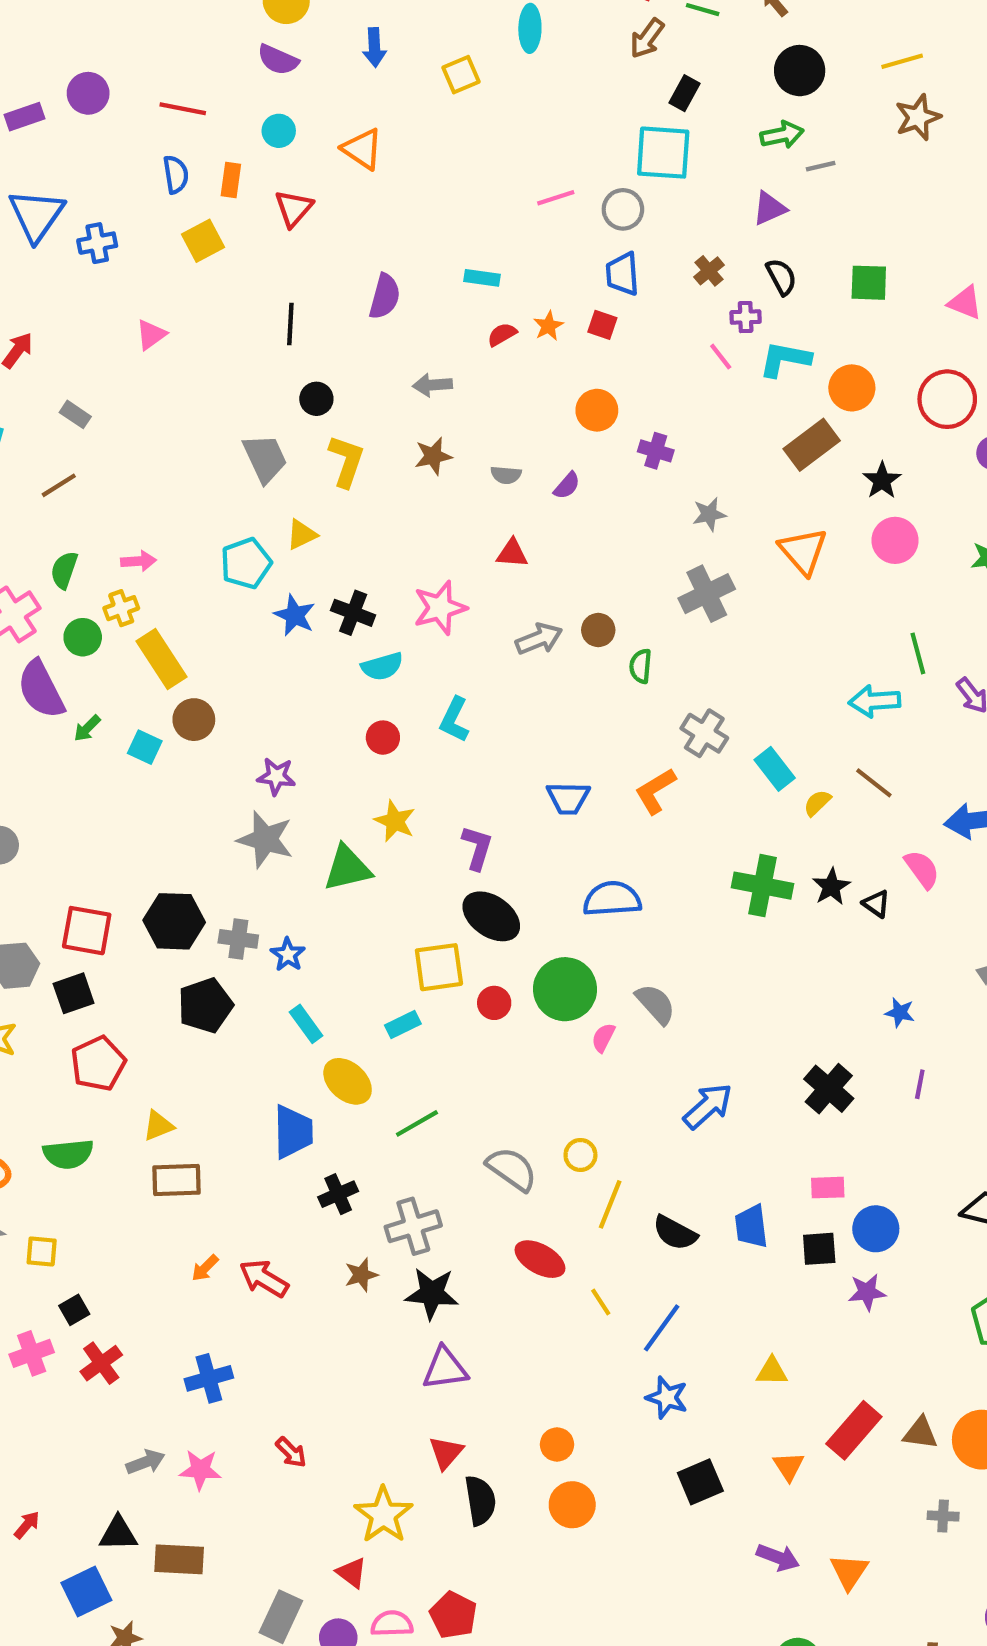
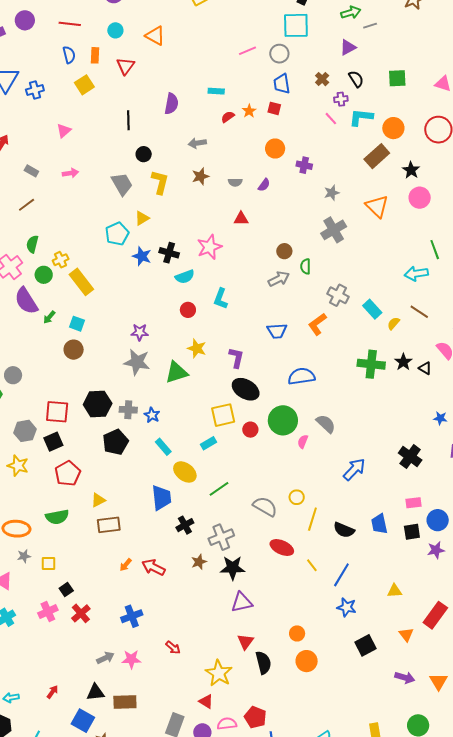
pink arrow: (139, 561) -> (70, 173), moved
gray arrow: (539, 639) -> (279, 279), moved
brown circle: (194, 720) -> (74, 350), moved
blue square: (86, 1591) -> (83, 721), turned -30

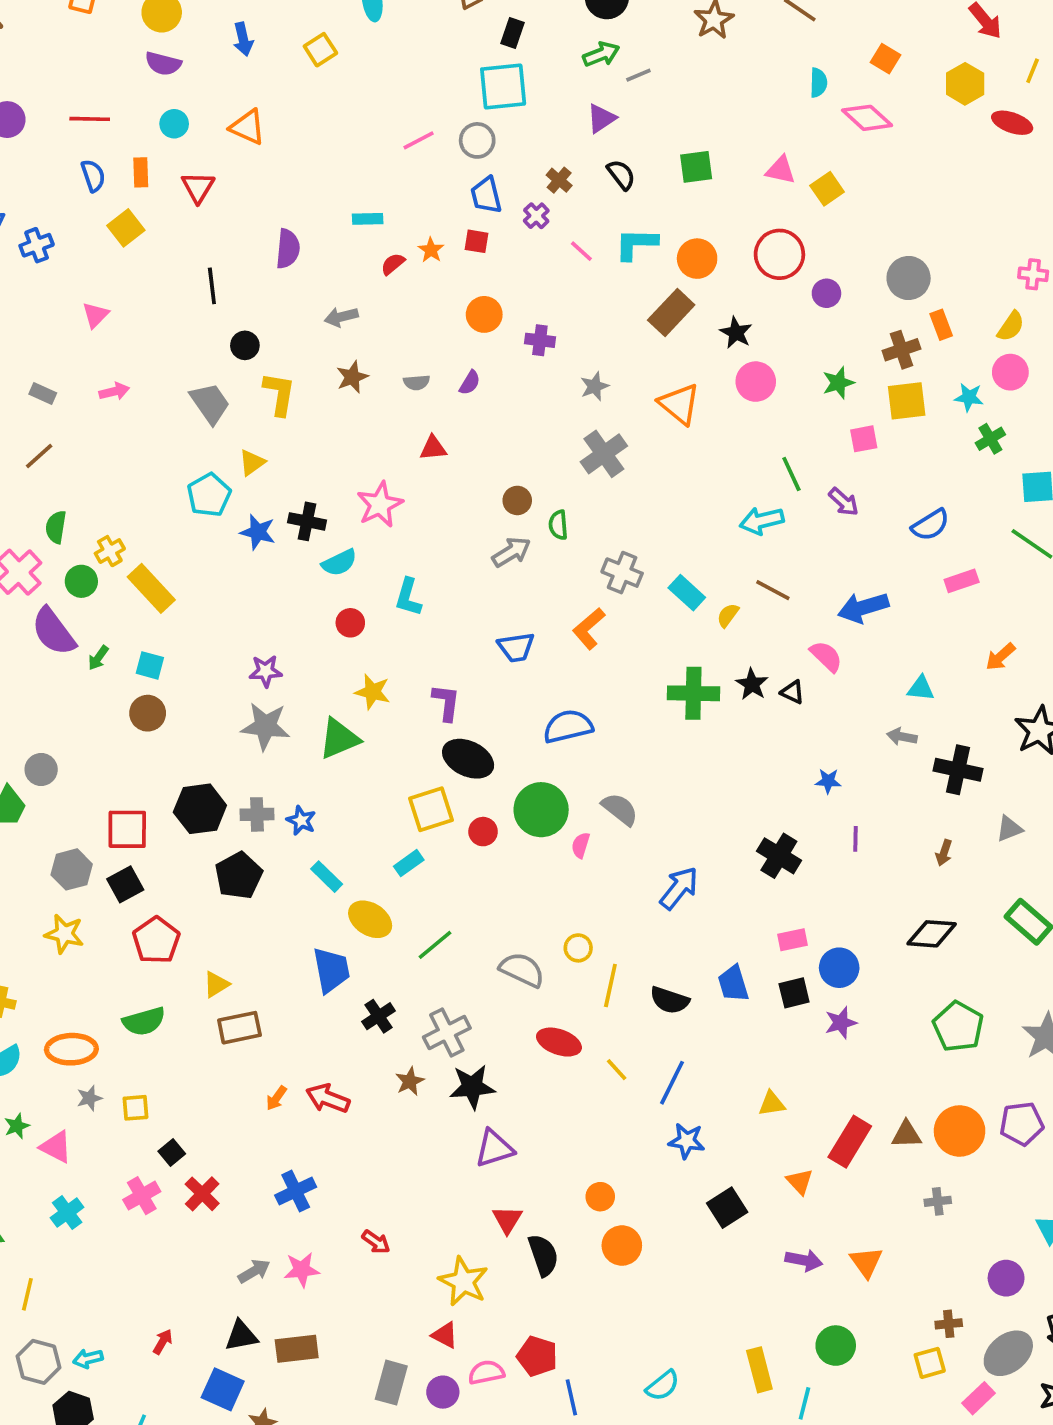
purple cross: (341, 99) -> (536, 216), moved, turned -32

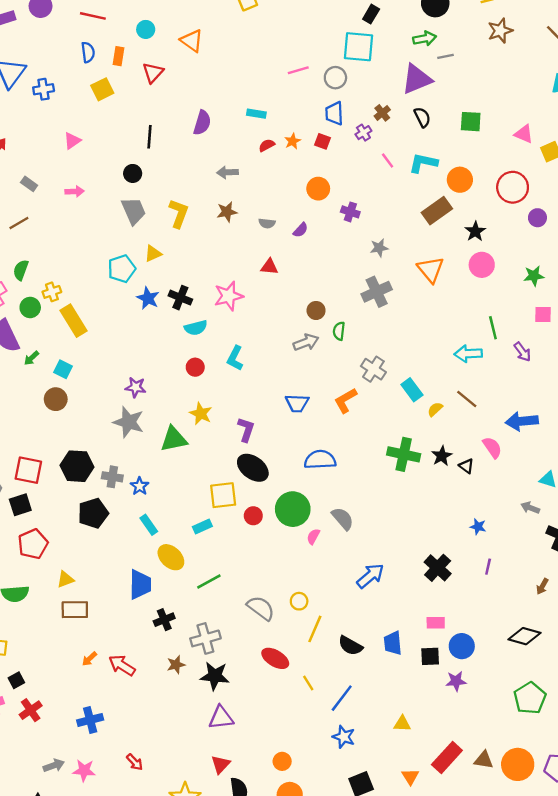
purple triangle: (601, 118) -> (417, 79), size x1.6
black circle: (245, 345) -> (133, 173), moved

